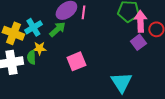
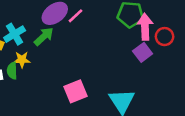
pink line: (83, 12) -> (76, 16), turned 40
pink square: (76, 61) -> (76, 91), moved

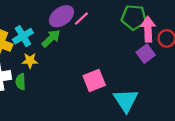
green semicircle: (12, 71) -> (21, 82), moved
pink square: (76, 91) -> (94, 81), moved

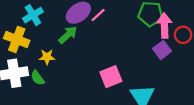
cyan cross: (23, 36) -> (33, 15), moved
green semicircle: (21, 82) -> (38, 78), turned -35

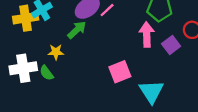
pink arrow: (164, 25) -> (147, 34), moved
yellow cross: (17, 39) -> (26, 18), moved, turned -30

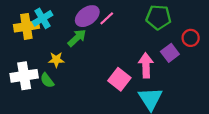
pink arrow: (147, 34) -> (146, 65), moved
pink square: (120, 72) -> (119, 79), turned -30

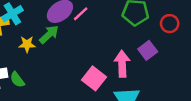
red circle: (191, 38) -> (170, 24), moved
yellow star: (56, 60) -> (27, 44), moved

